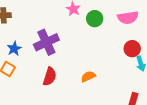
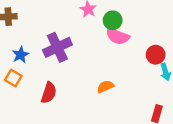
pink semicircle: (128, 18) -> (118, 36), moved, turned 30
red semicircle: (50, 77) -> (49, 93), moved

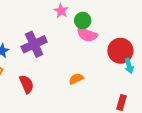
red circle: (156, 55) -> (120, 51), size x1.5
red semicircle: (49, 93) -> (27, 84), turned -42

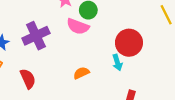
pink semicircle: (87, 35) -> (78, 26), moved
cyan arrow: (129, 66) -> (117, 62), moved

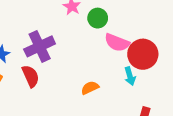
pink semicircle: (78, 26) -> (117, 43), moved
red semicircle: (28, 79) -> (31, 76), moved

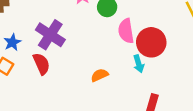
pink semicircle: (117, 43) -> (126, 31), turned 60
purple cross: (40, 46) -> (50, 35), turned -32

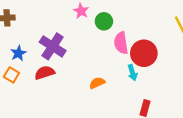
red semicircle: (41, 64) -> (45, 73), turned -84

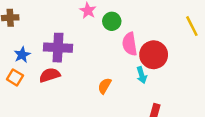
purple cross: (53, 46) -> (58, 48), turned -30
orange semicircle: (97, 83) -> (105, 86), turned -35

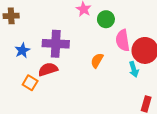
orange square: (15, 77) -> (30, 83), moved
orange semicircle: (105, 86) -> (97, 60), moved

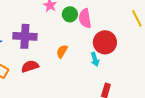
pink semicircle: (123, 40) -> (85, 18), moved
red semicircle: (48, 69) -> (30, 66), moved

